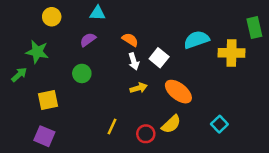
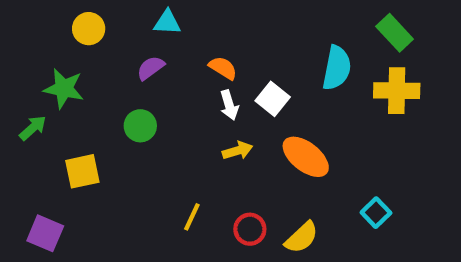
green rectangle: (254, 28) -> (395, 33), moved, turned -30
cyan semicircle: (196, 40) -> (337, 68), turned 120
yellow semicircle: (171, 124) -> (302, 237), moved
purple square: (44, 136) -> (45, 233), moved

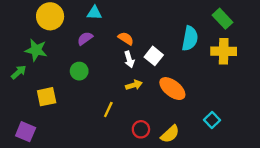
yellow circle: (89, 29) -> (50, 16), size x1.5
yellow line: (192, 217) -> (108, 110), moved

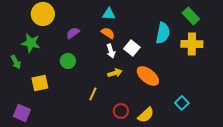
cyan triangle: (94, 13) -> (109, 14), moved
green arrow: (19, 72) -> (16, 62), turned 104

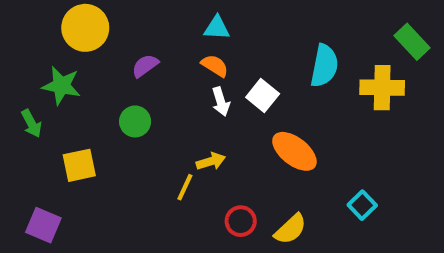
green rectangle: (191, 16) -> (412, 42), moved
yellow arrow: (115, 73) -> (211, 161), moved

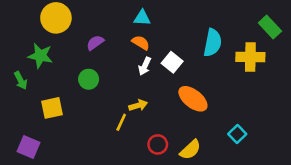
white arrow: (221, 102) -> (145, 66), turned 42

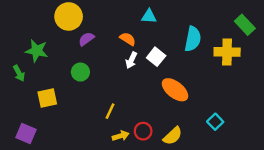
yellow circle: (56, 18) -> (69, 16), moved
cyan triangle: (142, 18) -> (149, 16), moved
yellow arrow: (138, 105) -> (121, 136), moved

